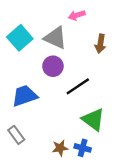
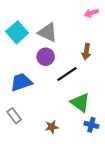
pink arrow: (77, 15) -> (91, 13), moved
brown arrow: (100, 44) -> (86, 52), moved
blue cross: (83, 148) -> (91, 125), moved

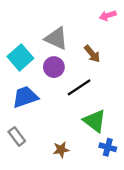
cyan square: (17, 32) -> (20, 57), moved
brown arrow: (86, 52) -> (92, 54), moved, turned -49

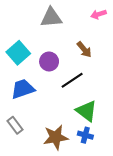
gray triangle: (56, 38) -> (51, 18), moved, turned -30
blue cross: (108, 147) -> (85, 135), moved
brown star: (61, 150) -> (56, 137), size x1.6

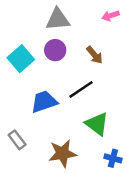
purple circle: (49, 62) -> (55, 50), moved
blue trapezoid: (23, 89) -> (44, 102), moved
blue cross: (85, 135) -> (113, 158), moved

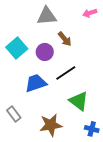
purple circle: (55, 50) -> (45, 52), moved
brown arrow: (95, 55) -> (65, 39), moved

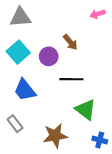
gray triangle: (47, 16) -> (20, 17), moved
black line: (66, 73) -> (71, 79), turned 35
blue trapezoid: (36, 83) -> (25, 90), moved, turned -110

